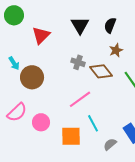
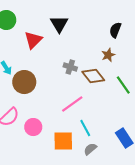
black triangle: (80, 25) -> (59, 24), moved
black semicircle: (110, 25) -> (115, 30), moved
gray semicircle: (110, 144) -> (90, 149), moved

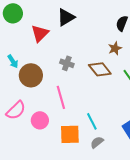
black triangle: (59, 24) -> (66, 17), turned 30
gray cross: (70, 67) -> (67, 63), moved
pink line: (72, 104) -> (61, 97), moved, turned -70

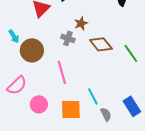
brown star: (115, 48) -> (81, 23), moved
pink circle: (40, 120) -> (39, 104), moved
gray semicircle: (97, 142) -> (106, 114), moved, turned 104

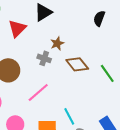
pink line: (62, 72) -> (38, 92), turned 65

